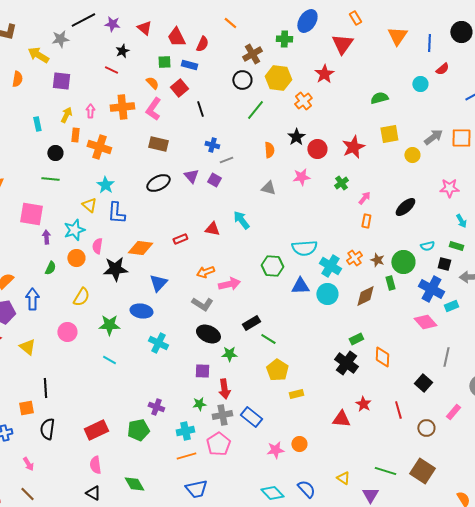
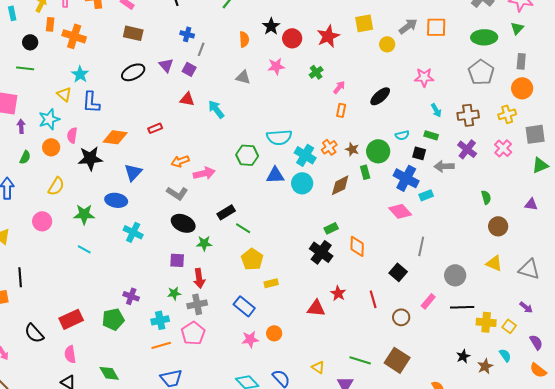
gray line: (226, 160) -> (201, 49), turned -48
red triangle: (212, 229) -> (187, 99), moved
blue rectangle: (251, 417) -> (244, 306), moved
black semicircle: (47, 429) -> (34, 333), moved, turned -50

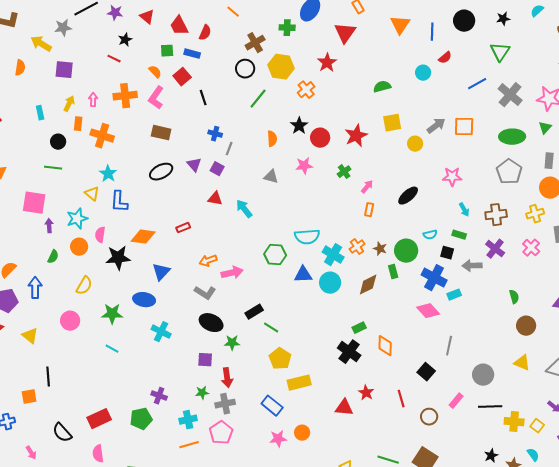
yellow rectangle: (271, 283) -> (299, 383), size x1.6

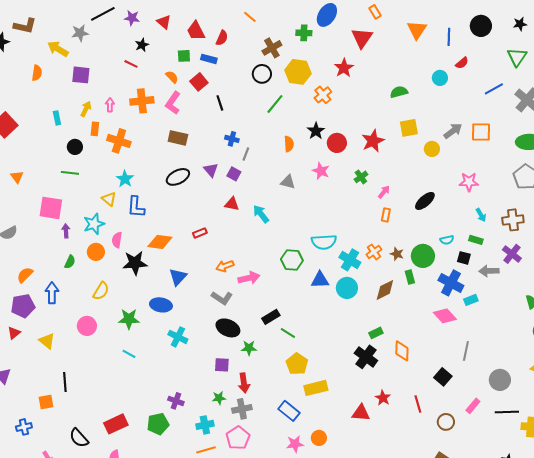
pink star: (304, 166) -> (321, 171), turned 30

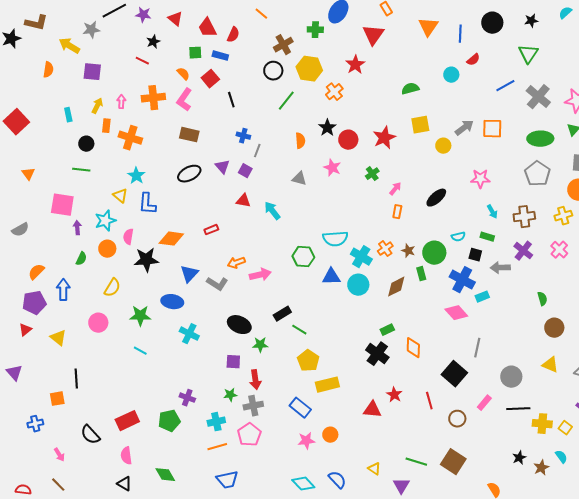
gray L-shape: (222, 298) -> (217, 284), moved
black square: (443, 377) -> (454, 374), size x1.4

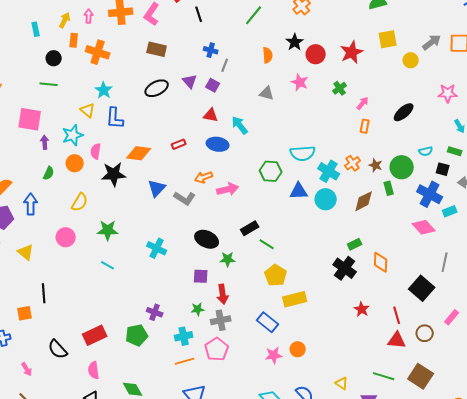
blue ellipse: (172, 302) -> (218, 144), moved
red triangle: (372, 410) -> (397, 340), moved

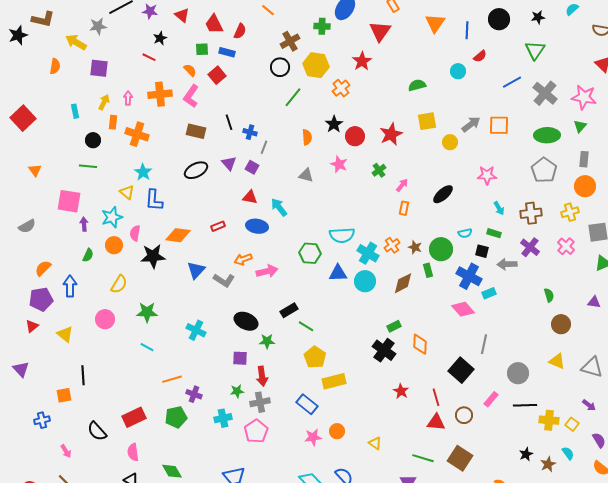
black line: (199, 14) -> (229, 122), moved
orange line: (185, 361) -> (172, 379), moved
yellow triangle: (342, 383) -> (375, 443), moved

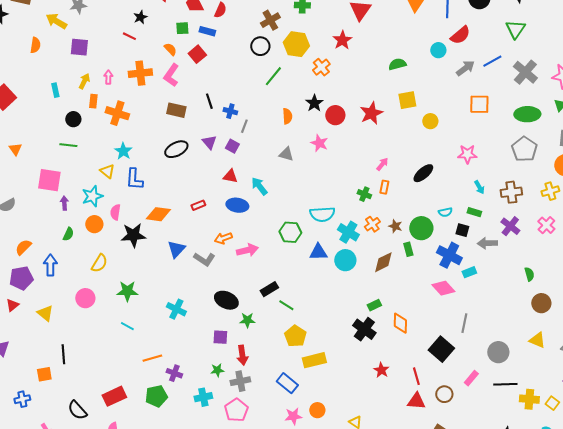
red semicircle: (480, 56) -> (460, 35), size x1.5
gray arrow: (471, 124) -> (465, 68), moved
green cross: (379, 170) -> (364, 194), moved, turned -32

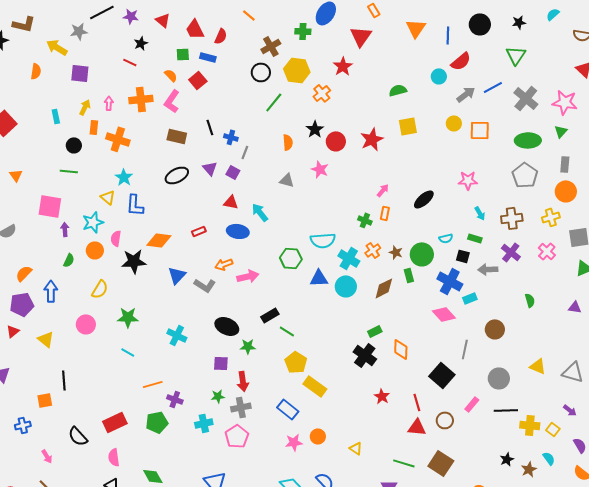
yellow circle: (430, 121) -> (454, 123), moved
brown circle: (541, 303) -> (495, 329), moved
yellow rectangle: (314, 360) -> (315, 386), turned 50

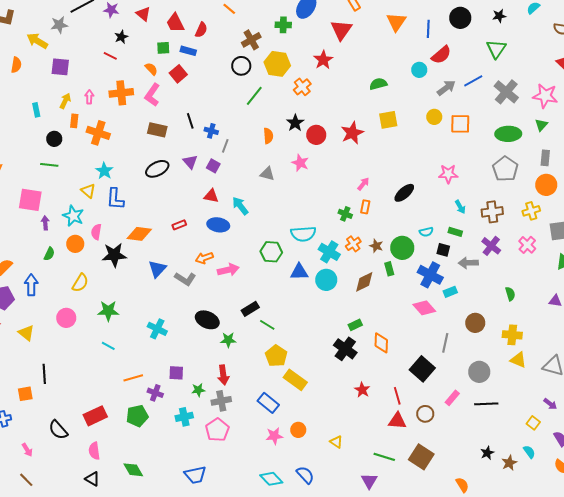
cyan star: (93, 222) -> (73, 216), turned -30
purple square: (221, 363) -> (176, 373), moved
yellow cross: (530, 425) -> (512, 335), moved

